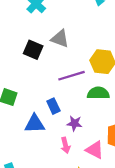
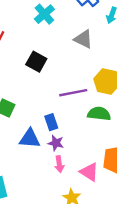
gray triangle: (60, 39) -> (83, 39), moved
purple star: (75, 123) -> (56, 143), moved

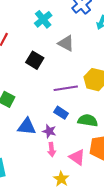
gray triangle: (83, 39) -> (66, 43), moved
green semicircle: (99, 114) -> (88, 120), moved
blue rectangle: (51, 122) -> (61, 113), moved, turned -40

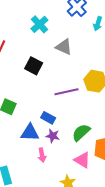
blue rectangle: (61, 113) -> (48, 118), moved
green semicircle: (88, 120) -> (81, 133), moved, turned -48
pink arrow: (52, 150) -> (42, 155), moved

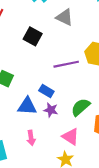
pink arrow: (42, 155) -> (31, 138), moved
pink triangle: (82, 160) -> (71, 137), moved

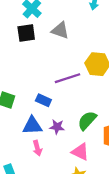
black square: (33, 36) -> (26, 33), moved, turned -30
blue rectangle: (46, 91) -> (43, 100), moved
pink arrow: (31, 138) -> (37, 148), moved

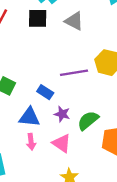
purple star: (57, 127) -> (62, 114), moved
pink triangle: (80, 152) -> (62, 143), moved

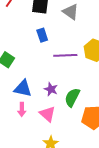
blue rectangle: (45, 92) -> (42, 35), moved, turned 32
green semicircle: (88, 120) -> (72, 97), turned -30

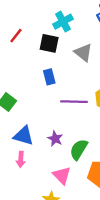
pink triangle: (47, 114) -> (62, 175), moved

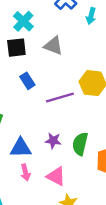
pink triangle: (62, 175) -> (56, 176), moved

